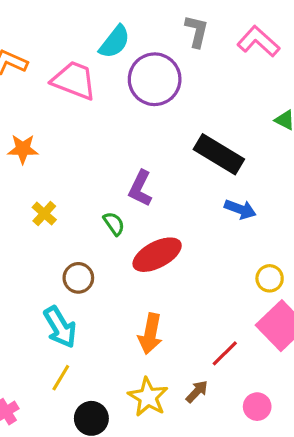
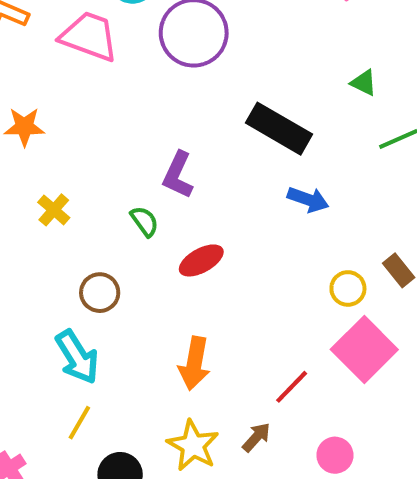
red ellipse: (157, 255) -> (201, 260), size x0.7

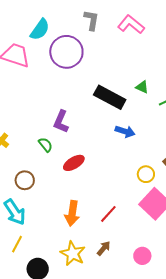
green triangle: (364, 83) -> (142, 87), moved
red line: (292, 387) -> (108, 214), moved

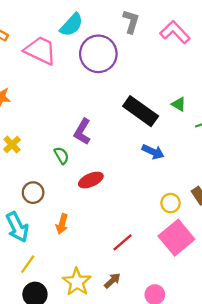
orange arrow: (72, 213) -> (62, 224), moved, size x0.7
yellow line: (17, 244) -> (28, 264), moved

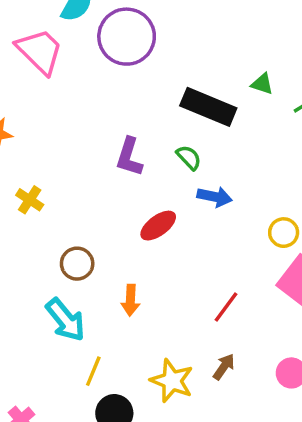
pink trapezoid: (40, 50) -> (40, 51), turned 32
blue arrow: (153, 152) -> (215, 197), moved
green semicircle: (61, 155) -> (189, 157), moved

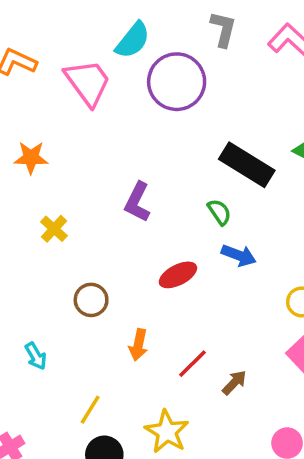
purple L-shape: (129, 157) -> (137, 202), moved
red line: (226, 307) -> (192, 364), moved
cyan arrow: (65, 320) -> (36, 356), moved, size x0.6
brown arrow: (224, 367) -> (234, 382), moved

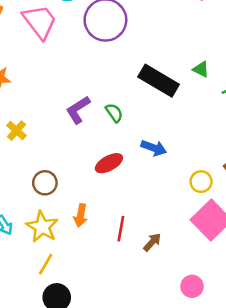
purple L-shape: (137, 202) -> (78, 110), turned 32
green semicircle: (219, 212) -> (114, 113), moved
red line: (192, 364) -> (121, 229), turned -35
yellow star: (167, 432) -> (42, 227), moved

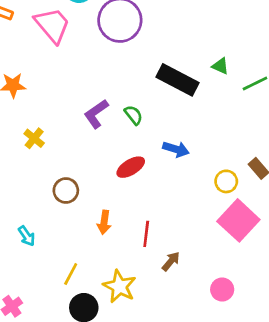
yellow star: (42, 227) -> (119, 286), moved
brown arrow: (152, 242) -> (171, 261), moved

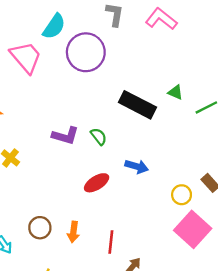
purple L-shape: (96, 114) -> (65, 136), turned -128
brown circle: (66, 191) -> (40, 228), moved

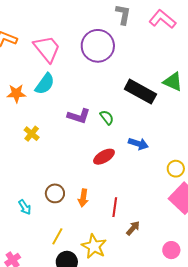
cyan semicircle: (54, 26) -> (45, 84), moved
green triangle: (175, 92) -> (173, 82), size x1.5

